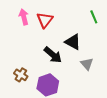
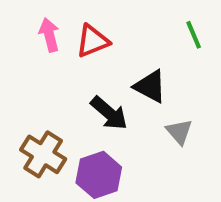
red triangle: (45, 20) -> (93, 41), turned 30
brown cross: (21, 75) -> (43, 154), size x1.5

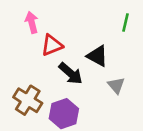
green line: (194, 35) -> (126, 22), turned 36
red triangle: (93, 41) -> (52, 45), moved

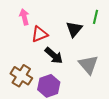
black triangle: (97, 56) -> (74, 29), moved, turned 42
gray triangle: (116, 85) -> (88, 65), size x1.5

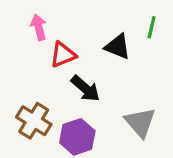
black triangle: (74, 29) -> (118, 47), turned -48
gray triangle: (88, 65) -> (140, 122), moved

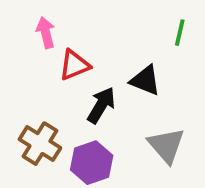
black triangle: (118, 47) -> (145, 80), moved
black arrow: (85, 88) -> (101, 105), turned -100

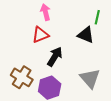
pink arrow: (46, 33) -> (45, 12), moved
black triangle: (145, 80) -> (86, 35), moved

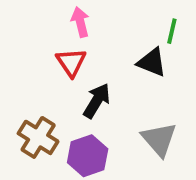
red triangle: (40, 35) -> (71, 62), turned -42

